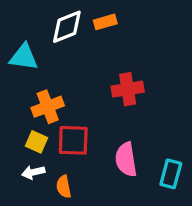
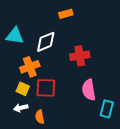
white diamond: (67, 27) -> (46, 42), moved
pink semicircle: (126, 159) -> (89, 90), moved

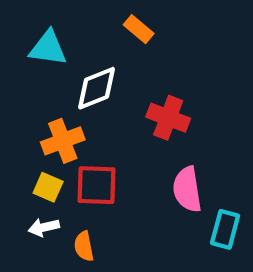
orange rectangle: (66, 14) -> (139, 29), turned 56
cyan triangle: (15, 36) -> (48, 48), moved
red cross: (80, 56) -> (168, 118), turned 30

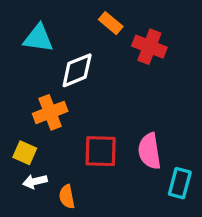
red cross: (168, 118) -> (149, 47), moved
red square: (97, 185) -> (101, 151), moved
yellow square: (48, 187) -> (25, 153), moved

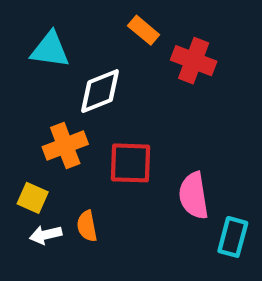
red square: (101, 151) -> (130, 163), moved
orange semicircle: (67, 197) -> (87, 226), moved

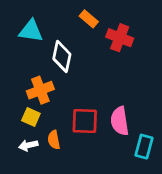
white diamond: (100, 91) -> (62, 56), turned -56
red square: (130, 163) -> (85, 121), moved
yellow square: (33, 198) -> (31, 117), moved

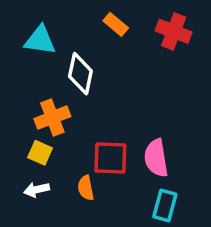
red cross: (120, 38) -> (174, 31), moved
orange semicircle: (54, 140) -> (86, 188), moved
cyan rectangle: (144, 147) -> (165, 205), moved

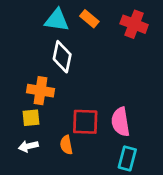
cyan triangle: (40, 40) -> (57, 20), moved
orange cross: (52, 118) -> (41, 91), turned 30
yellow square: (40, 153) -> (31, 118), turned -30

